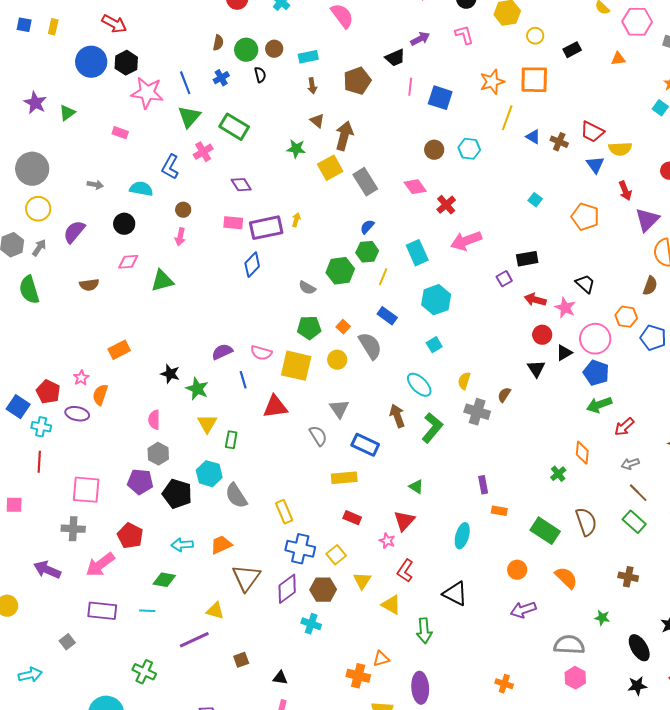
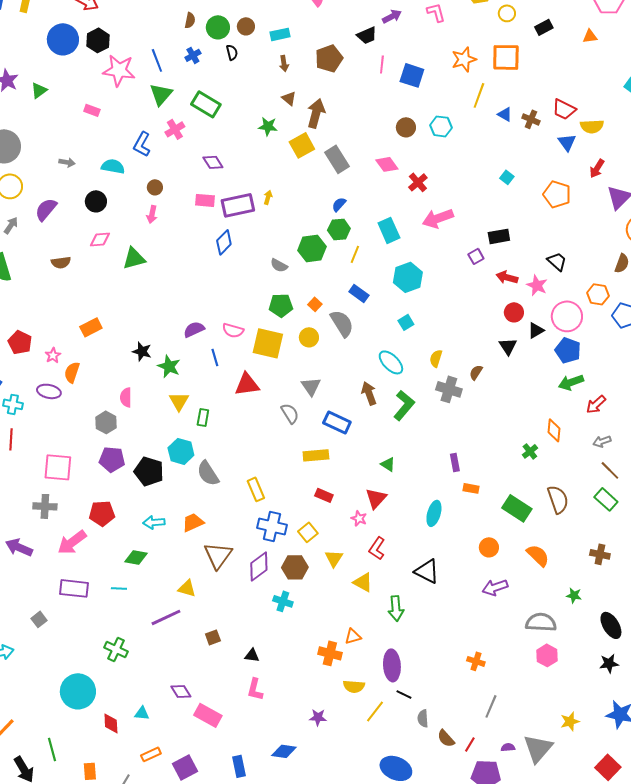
red arrow: (625, 191) -> (597, 168), turned 54
red pentagon: (48, 392) -> (20, 342), moved
gray hexagon: (158, 454) -> (106, 422), moved
red pentagon: (130, 536) -> (102, 513), turned -30

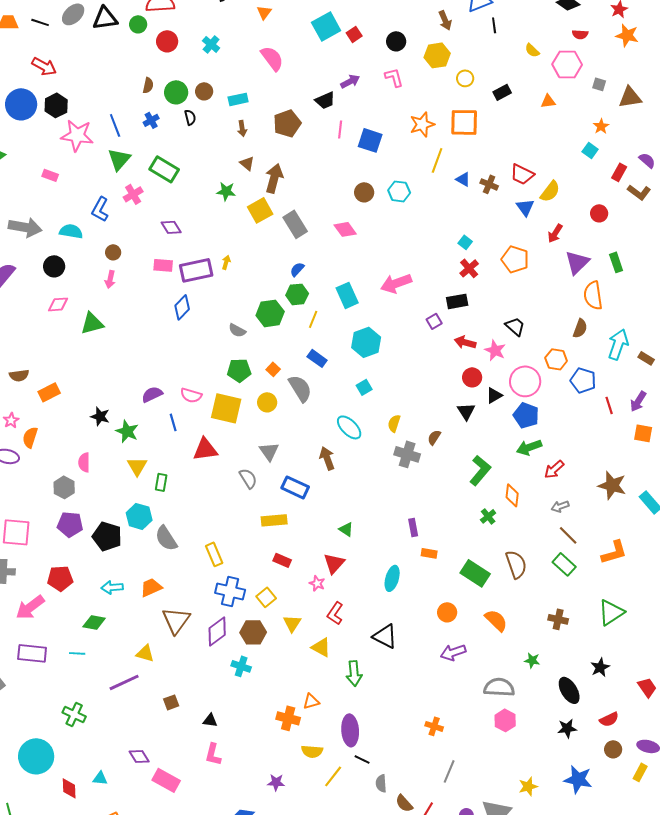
yellow semicircle: (592, 126) -> (550, 191), turned -50
gray arrow: (67, 162) -> (25, 227), size x2.0
red cross: (418, 182) -> (469, 268), moved
brown semicircle: (61, 262) -> (19, 375), moved
green L-shape: (404, 405) -> (480, 470), moved

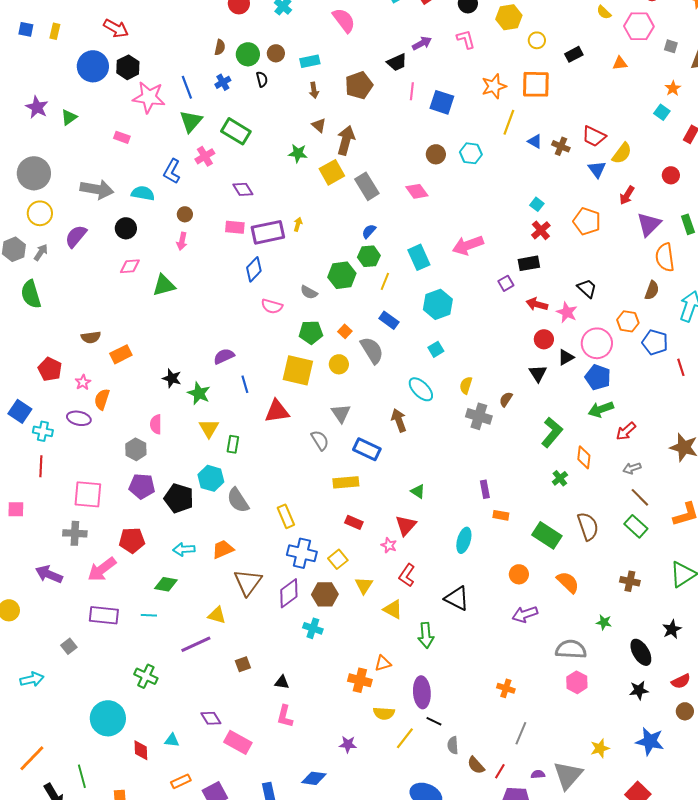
pink semicircle: (191, 395) -> (272, 306), moved

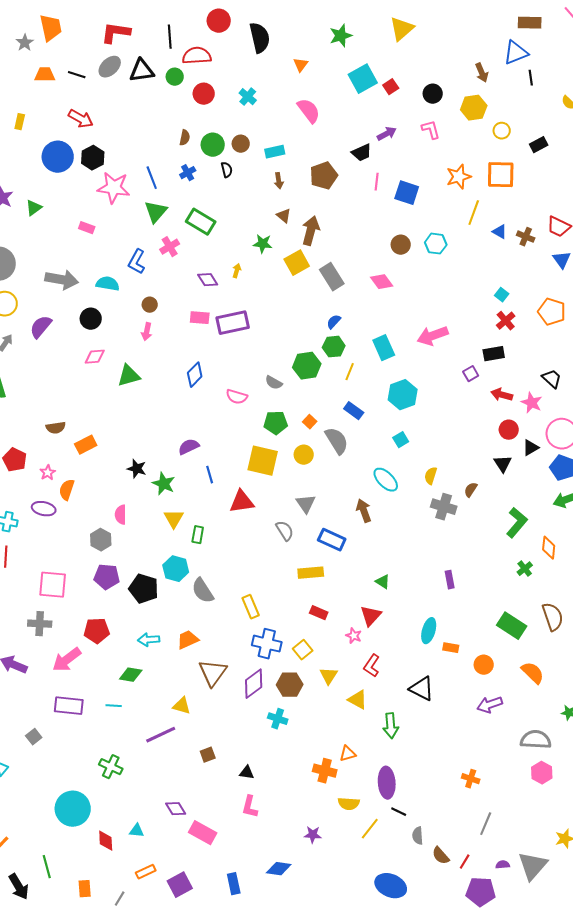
yellow arrow: (298, 224) -> (237, 271), moved
blue diamond: (254, 269) -> (195, 375), moved
orange rectangle: (501, 515) -> (451, 648), moved

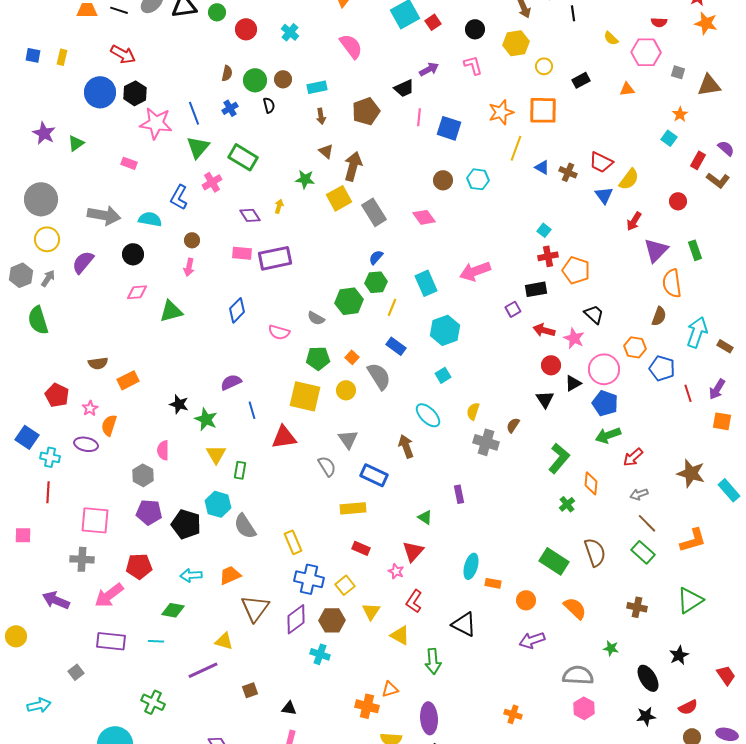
orange pentagon: (552, 312) -> (576, 270), moved
red cross: (506, 321) -> (548, 256), turned 30
purple rectangle: (450, 580) -> (459, 494), moved

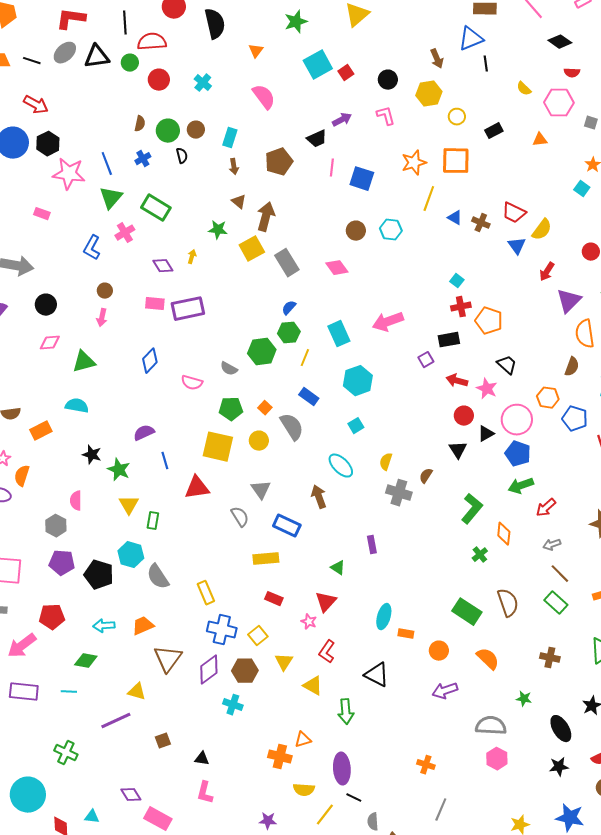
cyan rectangle: (317, 87) -> (230, 138), turned -60
cyan semicircle: (150, 219) -> (77, 406), moved

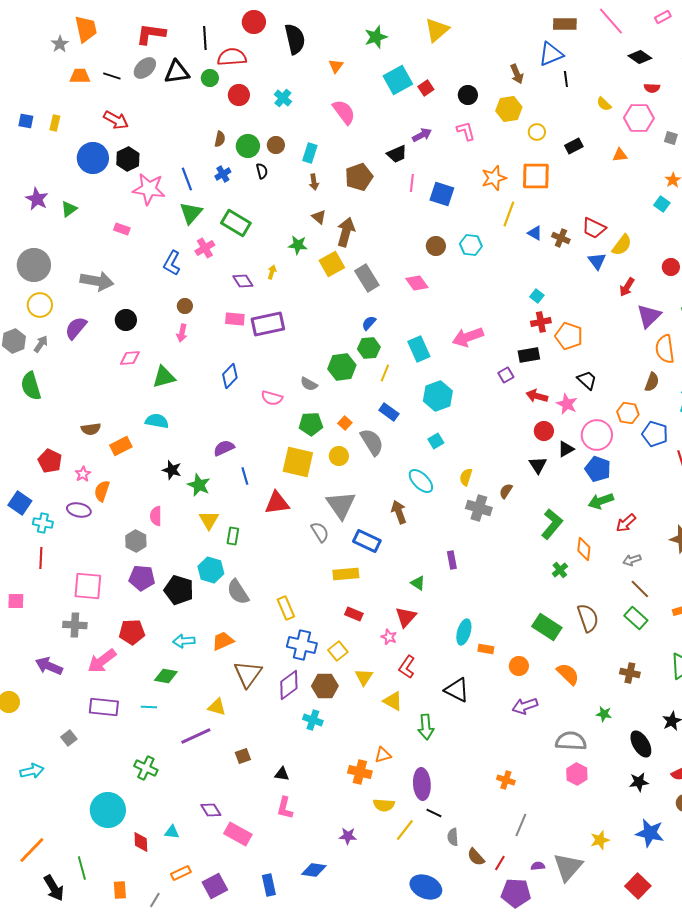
gray triangle: (261, 490) -> (341, 505), size x1.5

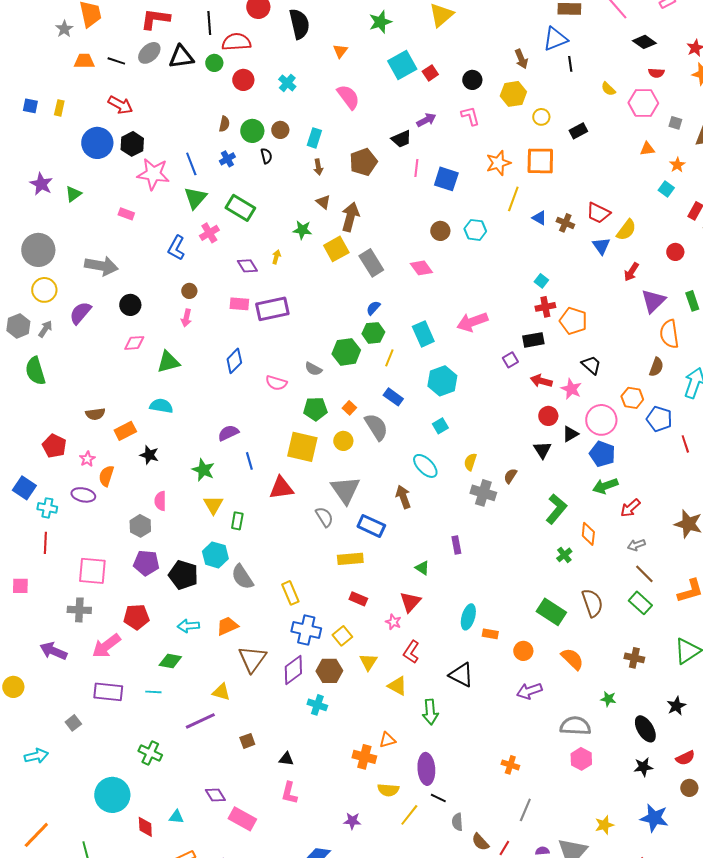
orange triangle: (620, 155) -> (647, 149), moved
black star: (172, 470) -> (149, 455), moved

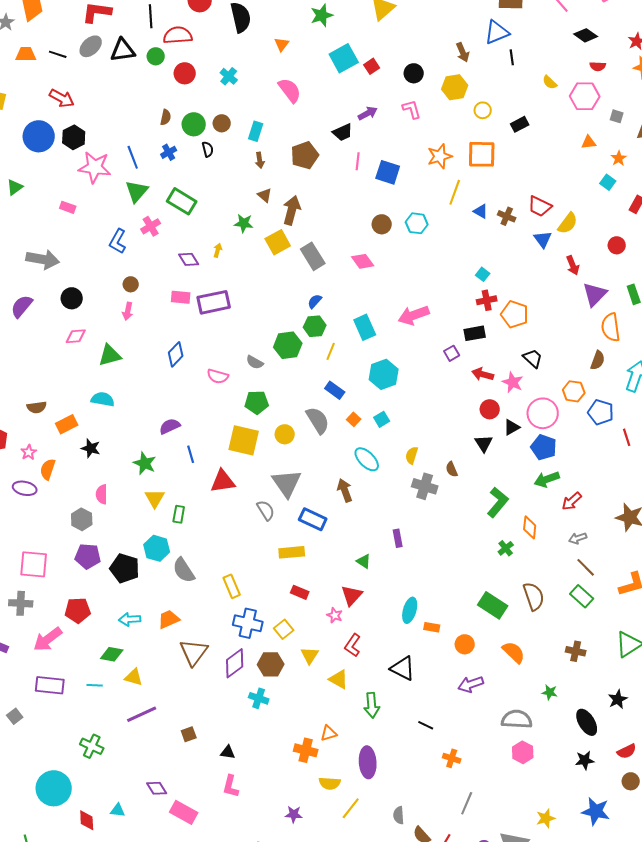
red arrow: (631, 272) -> (573, 265), turned -54
orange square: (349, 408) -> (354, 419), moved
brown semicircle: (510, 476) -> (452, 469), turned -56
yellow triangle: (221, 692) -> (134, 677), moved
black line: (438, 798) -> (426, 725), moved

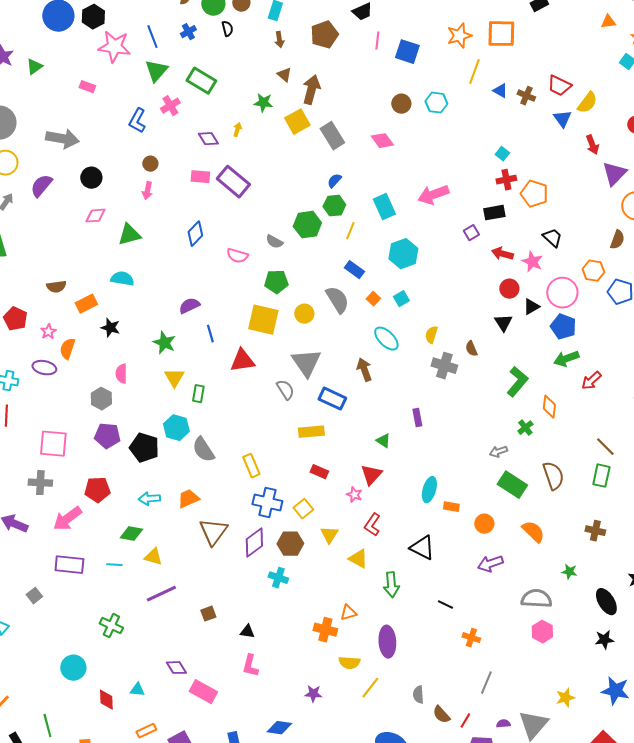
purple rectangle: (214, 302) -> (233, 182), turned 52
gray arrow: (578, 538) -> (498, 452), moved
green rectangle: (582, 596) -> (601, 476), turned 60
cyan circle: (54, 788) -> (73, 668), size x0.7

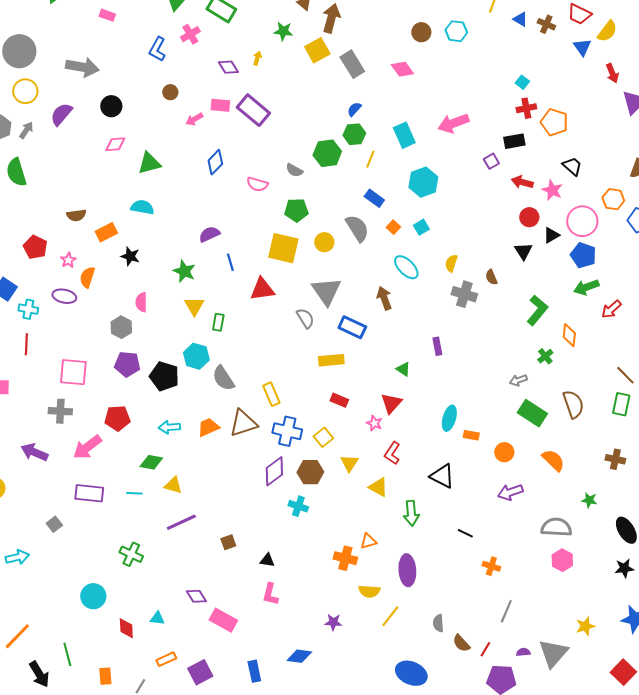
pink arrow: (147, 191) -> (194, 119), moved, turned 48
brown triangle: (213, 532) -> (243, 423), moved, turned 36

